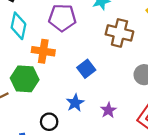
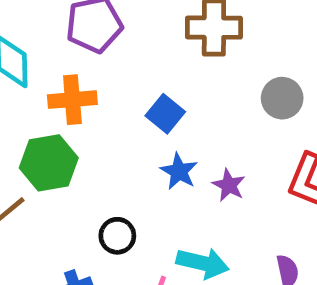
blue star: (75, 103) -> (179, 171), moved

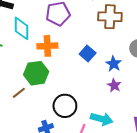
blue star: (179, 171) -> (114, 64), moved
black circle: (117, 236) -> (65, 106), size x1.5

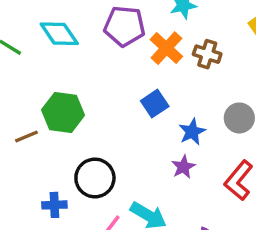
brown cross: (110, 17) -> (207, 54), size x0.7
cyan diamond: (21, 28) -> (59, 34), turned -50
orange cross: (47, 46) -> (166, 48), moved, turned 30

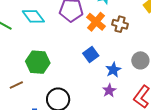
brown line: (26, 137) -> (16, 85), moved

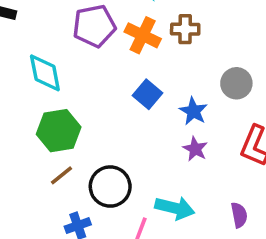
cyan diamond: (33, 16) -> (45, 73), moved, turned 40
brown line: (16, 85) -> (62, 175), moved

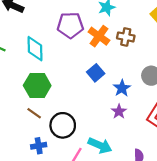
brown line: (62, 175) -> (34, 113), turned 64

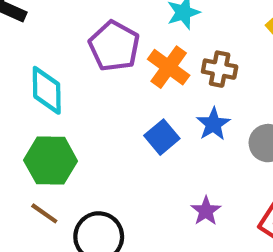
purple pentagon: (70, 25) -> (114, 46), turned 30
blue star: (122, 88) -> (213, 124), moved

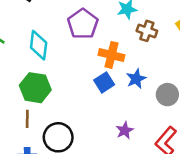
orange cross: (169, 67) -> (111, 55), moved, turned -30
brown cross: (220, 69) -> (147, 31), moved
brown line: (44, 213) -> (27, 119), turned 48

